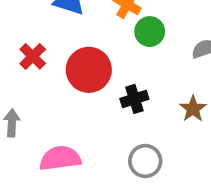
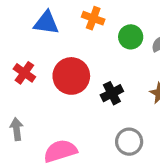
green circle: (150, 32) -> (131, 37), moved

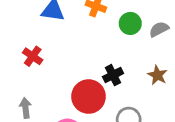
red circle: (71, 76) -> (89, 97), moved

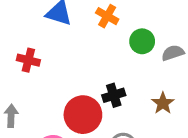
red cross: (33, 56) -> (28, 60), turned -30

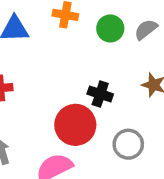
black cross: (114, 95) -> (100, 94), turned -35

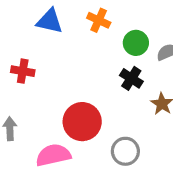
black cross: (100, 94) -> (131, 78), moved

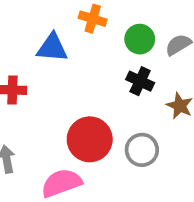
blue triangle: (50, 21) -> (52, 48), moved
gray circle: (125, 151) -> (142, 150), moved

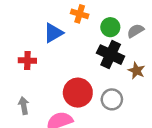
blue triangle: (52, 48) -> (53, 33), turned -35
black cross: (140, 81) -> (111, 55), size x1.5

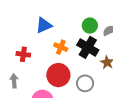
orange cross: (80, 14) -> (61, 47), moved
red cross: (27, 60) -> (23, 54), moved

